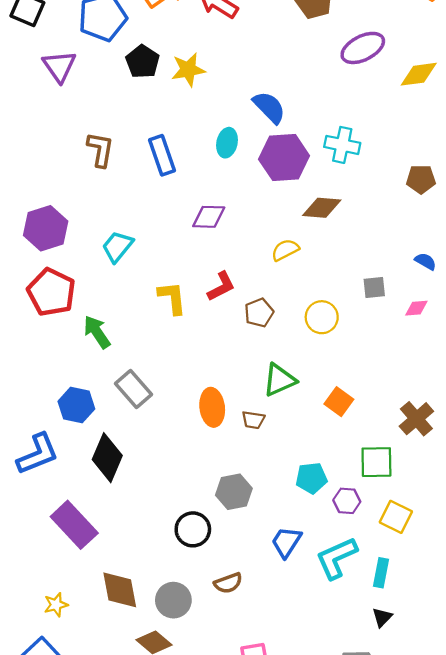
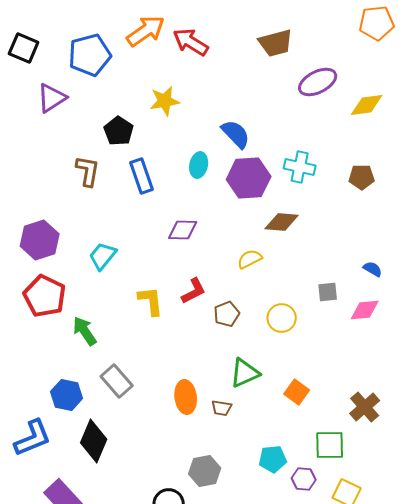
black pentagon: (143, 62) -> (119, 131), moved
purple triangle: (59, 66) -> (52, 98), turned 32
brown pentagon: (421, 179) -> (362, 177), moved
pink diamond: (416, 308) -> (365, 310), size x1.4

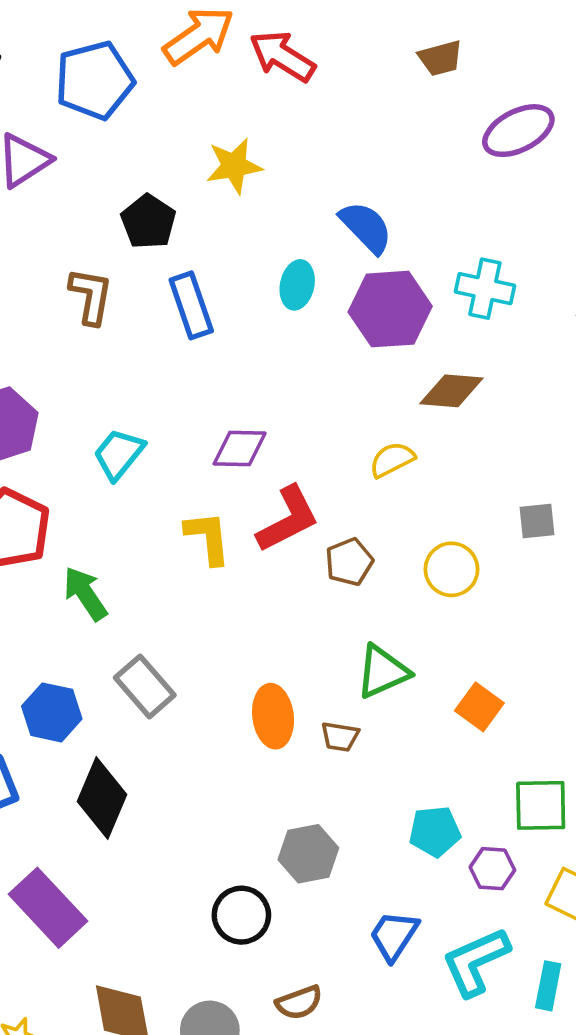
brown trapezoid: (276, 43) -> (440, 58), size x0.7
purple diamond: (183, 230) -> (240, 448), moved
red L-shape: (194, 291) -> (288, 519), size x1.4

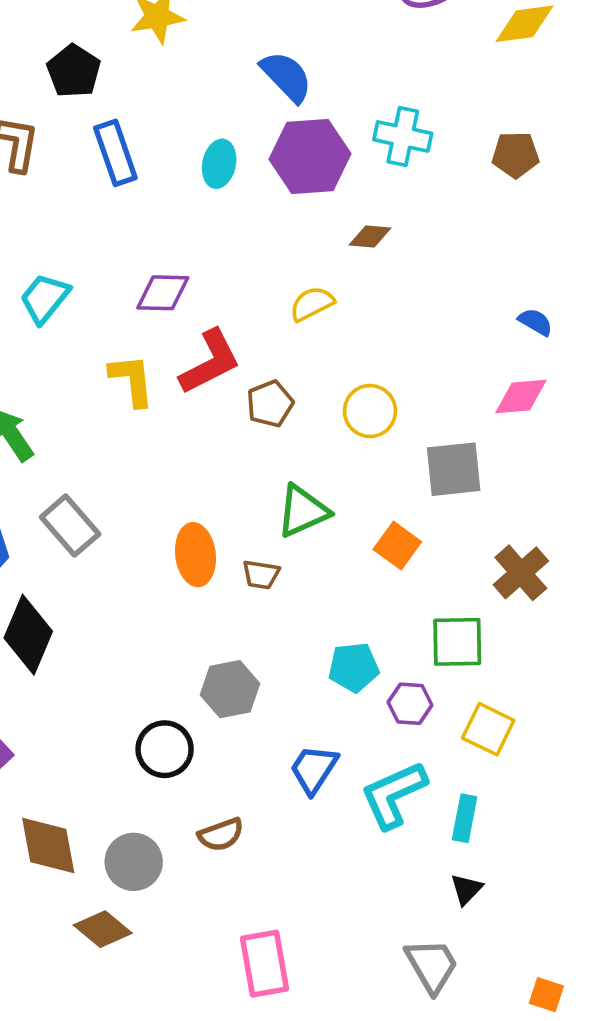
cyan ellipse: (297, 285) -> (219, 164), moved
brown diamond: (451, 391) -> (370, 236), size x0.7
gray square: (537, 521) -> (454, 469), moved, size x1.6

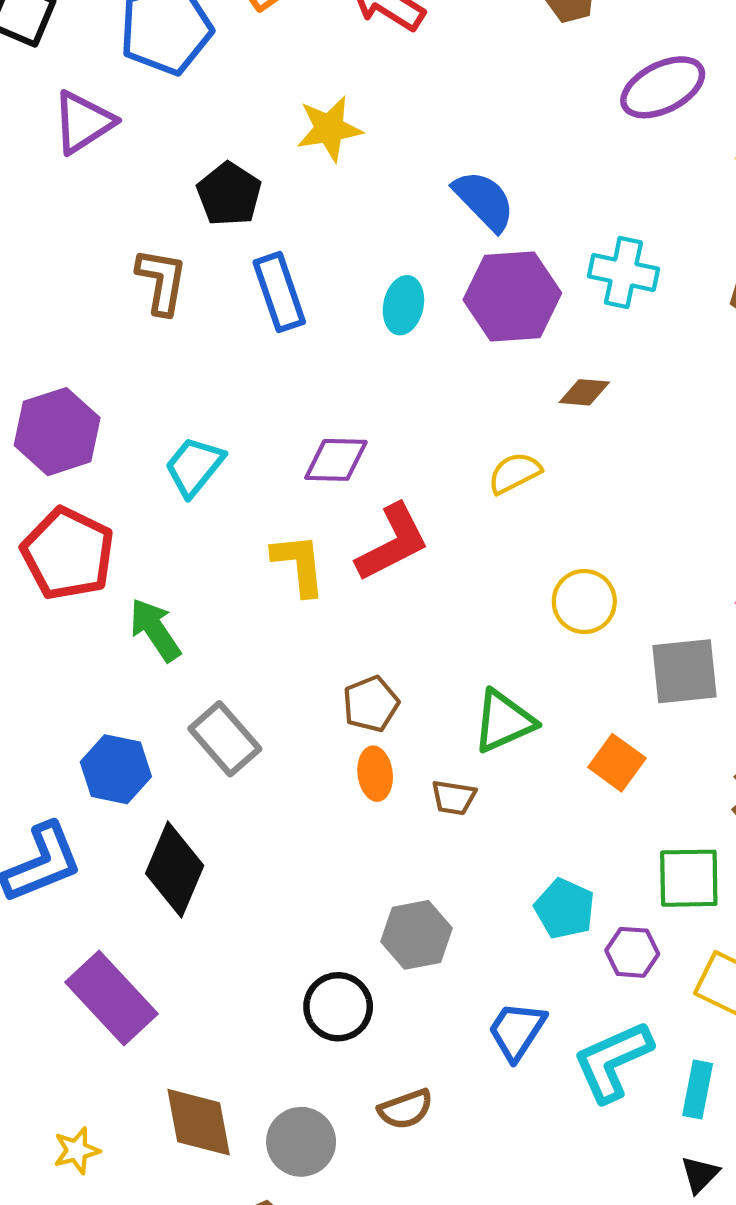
brown pentagon: (270, 404) -> (371, 704), moved
orange ellipse: (195, 555) -> (375, 774), size x0.7
cyan pentagon: (354, 667) -> (565, 909), turned 30

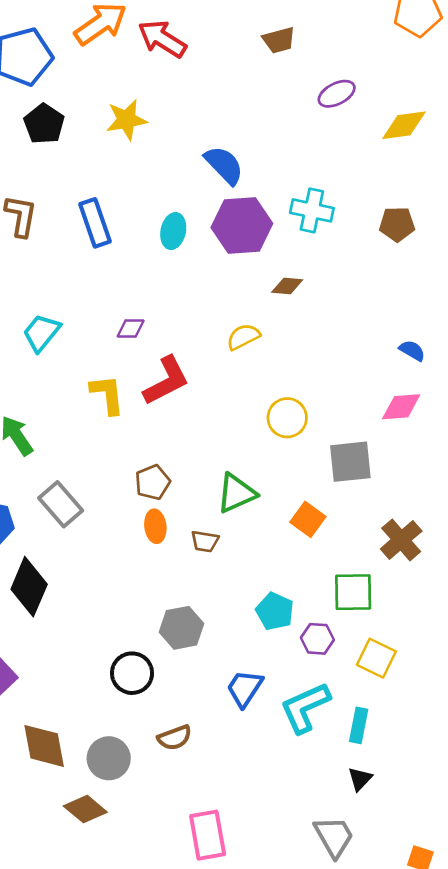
purple ellipse: (663, 87) -> (337, 94), size x0.7
black pentagon: (229, 194) -> (44, 124), moved
purple diamond: (336, 460) -> (131, 329), size x0.7

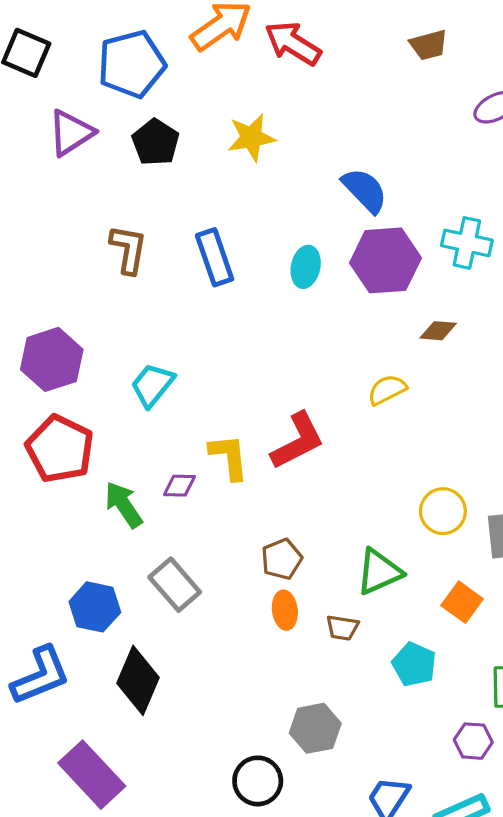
purple diamond: (131, 329) -> (179, 486), moved
yellow circle: (287, 418) -> (443, 511), moved
cyan pentagon: (275, 611) -> (414, 664), moved

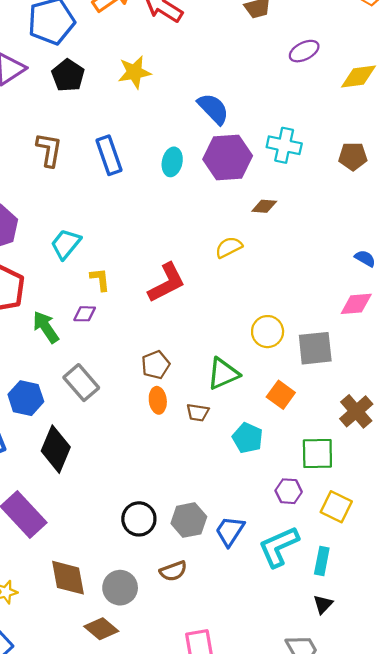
yellow L-shape: (229, 457) -> (100, 279), moved, size x0.7
gray hexagon: (315, 728) -> (189, 520), moved

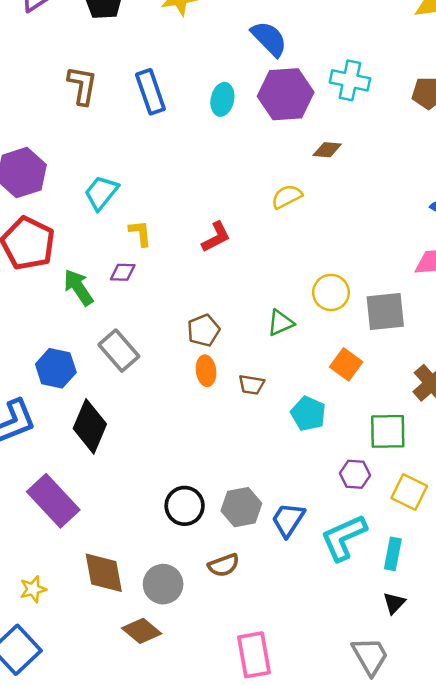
red L-shape: (167, 283) -> (216, 237), size x0.7
green triangle: (223, 374) -> (280, 323), moved, size x0.7

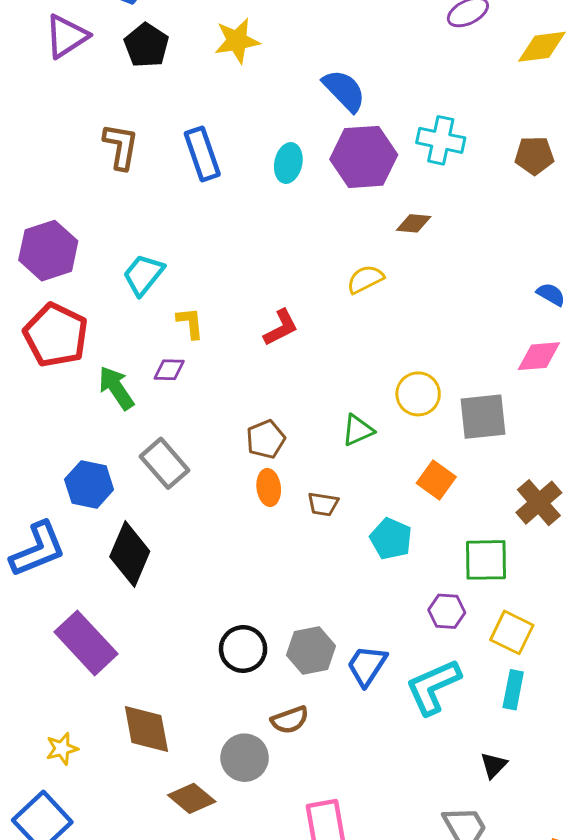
cyan rectangle: (393, 554) -> (513, 690), moved
gray circle: (163, 584) -> (245, 758), moved

